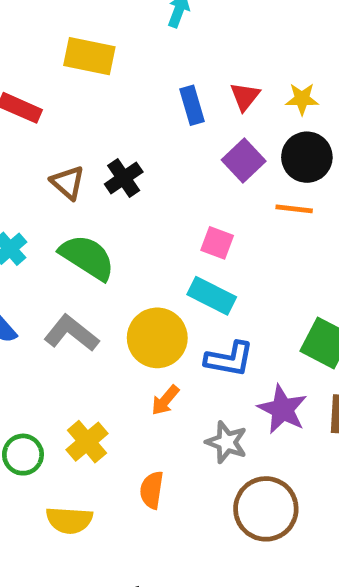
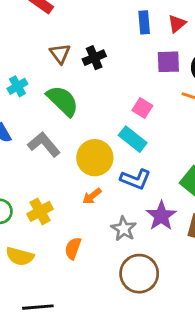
purple square: (244, 161) -> (168, 62), turned 30

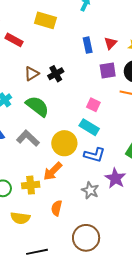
brown triangle: (60, 54) -> (32, 74), turned 42
orange arrow: (92, 196) -> (53, 171), moved, size x1.5
yellow cross: (40, 211) -> (31, 185), turned 30
brown circle: (139, 274) -> (86, 238), moved

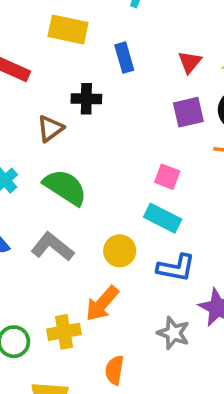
blue rectangle: (88, 45) -> (124, 58), moved
black cross: (56, 74) -> (86, 99), moved, turned 35
yellow circle: (64, 143) -> (120, 251), size x0.7

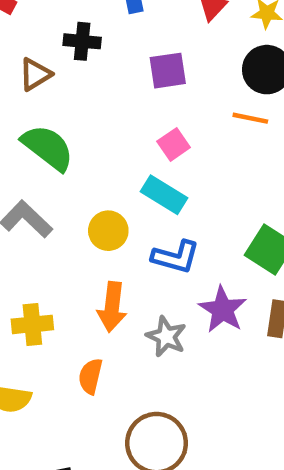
purple square: (188, 112) -> (168, 71), moved
pink square: (167, 177) -> (174, 144), turned 30
orange arrow: (102, 304) -> (112, 307), moved, turned -39

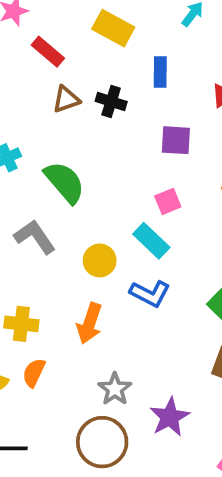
brown triangle: (35, 74) -> (66, 99), moved
purple star: (223, 310) -> (170, 417), moved
gray star: (166, 336) -> (115, 389), moved
orange semicircle: (90, 376) -> (34, 373), moved

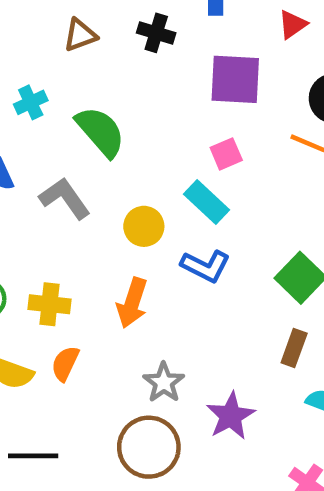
brown triangle: (66, 99) -> (80, 35), moved
purple square: (176, 140) -> (235, 79), size x1.4

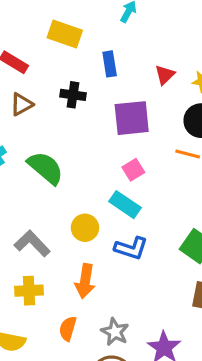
gray L-shape: (65, 198) -> (32, 243), moved
orange semicircle: (65, 363) -> (68, 329), moved

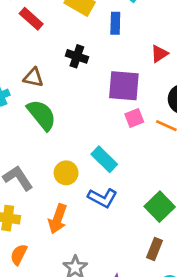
blue rectangle: (110, 64) -> (115, 23), moved
brown triangle: (22, 104) -> (33, 77), moved, turned 30
pink square: (133, 170) -> (134, 118), moved
orange semicircle: (68, 329) -> (19, 255), moved

